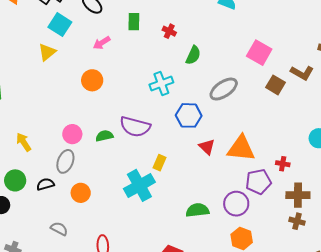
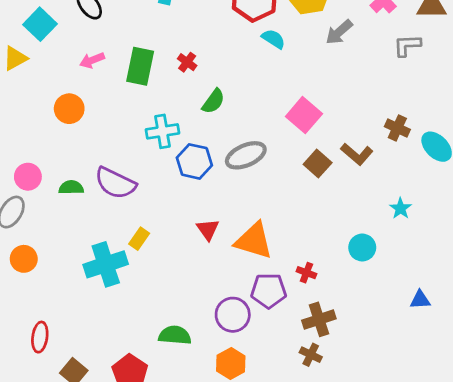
green rectangle: (134, 22) -> (140, 66), moved, size x1.5
blue hexagon: (189, 115) -> (194, 161), moved
brown cross: (298, 195) -> (319, 319), turned -30
green semicircle: (197, 210) -> (175, 335), moved

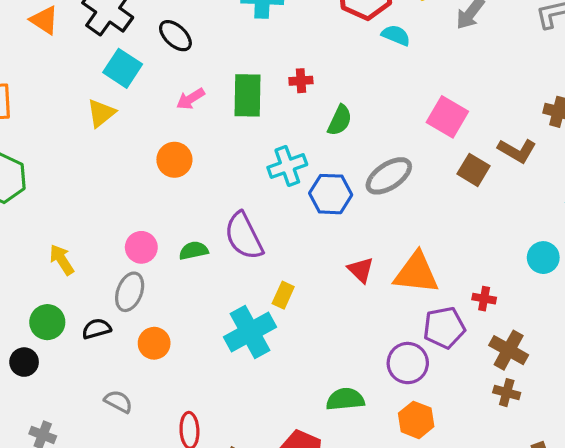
red cross: (187, 62) -> (301, 81), turned -30
purple semicircle: (115, 183) -> (244, 236), turned 48
brown cross: (319, 319) -> (509, 350), turned -32

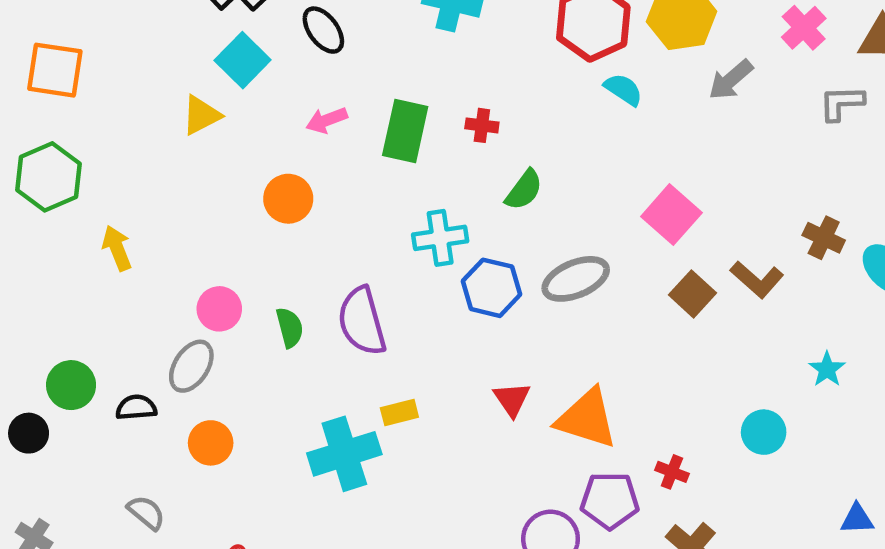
green semicircle: (194, 251) -> (290, 328), turned 76
yellow arrow: (62, 260) -> (117, 248), moved
yellow rectangle: (283, 295) -> (399, 413), turned 40

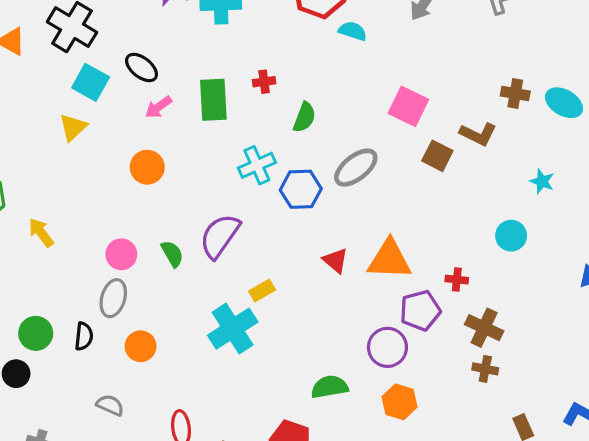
black ellipse: (323, 30) -> (142, 68), moved
purple semicircle: (362, 321) -> (220, 236), turned 66
black semicircle: (136, 407) -> (84, 336), turned 116

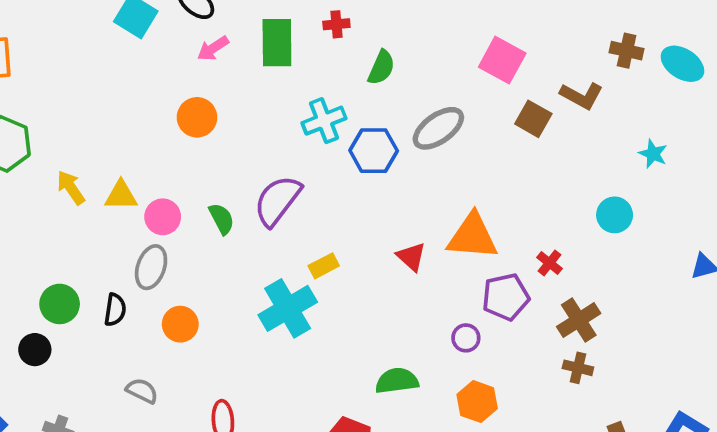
yellow triangle: (73, 127) -> (121, 195), moved, turned 40
red triangle: (335, 260) -> (411, 257), moved
red cross: (457, 280) -> (550, 263), turned 30
brown cross: (484, 328) -> (579, 320), turned 30
purple circle: (387, 347) -> (466, 338), size x0.6

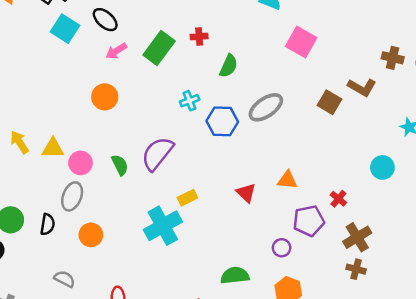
green rectangle: (277, 43) -> (159, 48), turned 36
pink square: (502, 60) -> (301, 42), moved
cyan cross: (324, 121) -> (190, 101), size x0.7
orange triangle: (473, 236) -> (287, 180), size x0.6

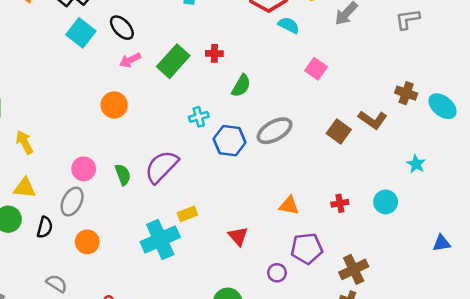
pink square: (301, 42) -> (316, 69), size x0.7
yellow triangle: (53, 148) -> (25, 188), moved
red triangle: (246, 193) -> (238, 236), moved
red cross: (338, 199) -> (340, 203), moved, turned 35

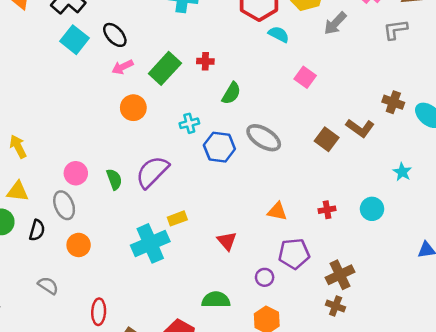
orange circle: (114, 105) -> (133, 108), moved
gray ellipse: (275, 131) -> (264, 138), turned 60
gray ellipse: (72, 202) -> (64, 205), turned -48

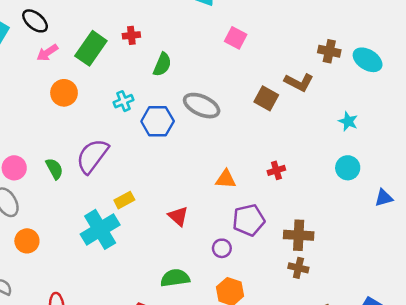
cyan circle: (372, 209) -> (348, 168), moved
brown cross: (340, 275) -> (299, 235), turned 36

